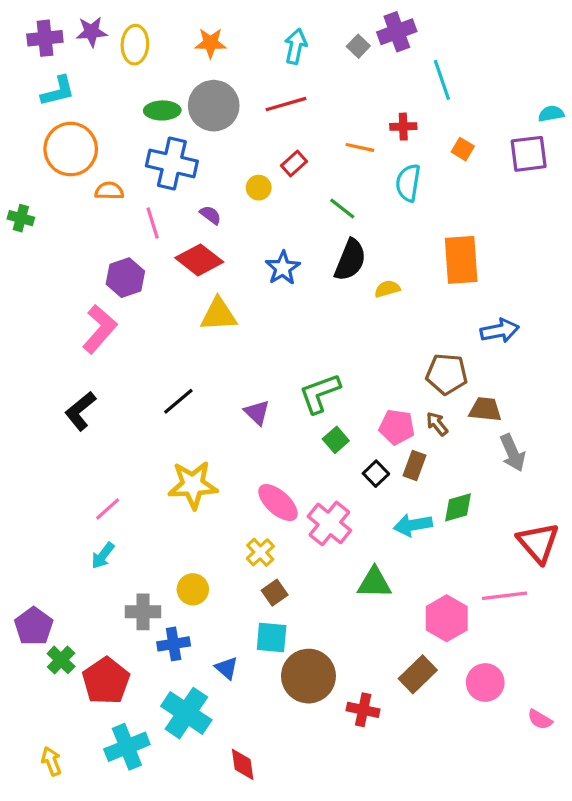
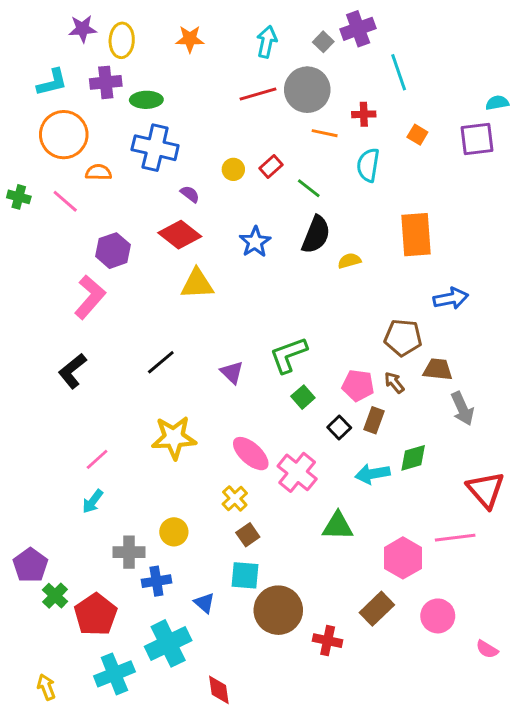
purple cross: (45, 38) -> (106, 82), moved
gray circle: (214, 106) -> (307, 90), moved
red rectangle: (294, 163) -> (271, 167), moved
pink line: (153, 223) -> (65, 201), moved, turned -32
cyan cross: (186, 713) -> (168, 643), turned 30

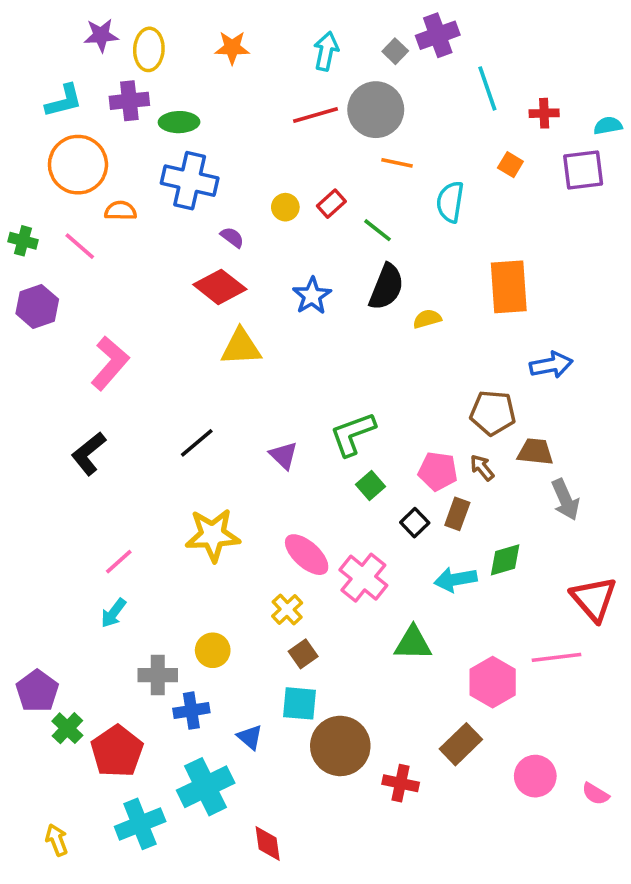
red cross: (364, 114) -> (544, 113), moved
purple hexagon: (113, 251) -> (37, 306), moved
pink circle: (438, 616) -> (535, 776), moved

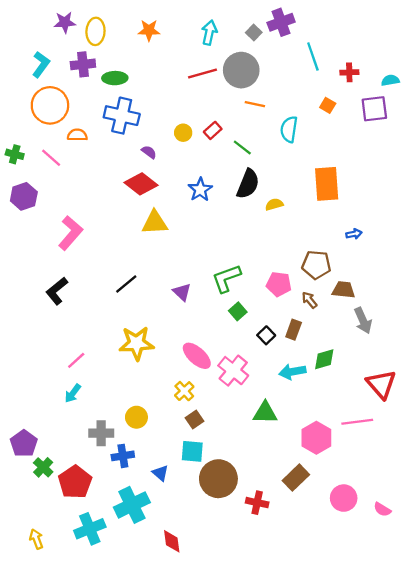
cyan L-shape: (64, 101) -> (41, 64), turned -40
blue arrow: (551, 365) -> (354, 234), size x0.6
pink pentagon: (438, 471) -> (279, 284), moved

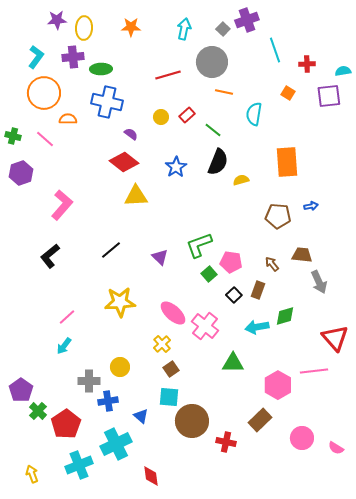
red line: (202, 74) -> (168, 75), moved
brown pentagon: (316, 265) -> (278, 216), moved
pink pentagon: (279, 284) -> (231, 262), moved

